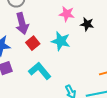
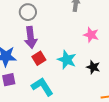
pink star: (67, 14) -> (91, 35), moved
black star: (87, 24) -> (93, 67), moved

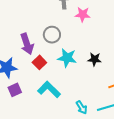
gray circle: (28, 12) -> (52, 35), moved
pink star: (91, 35) -> (83, 14), moved

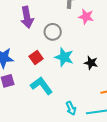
purple arrow: (27, 44) -> (27, 17), moved

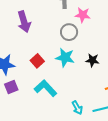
gray circle: (53, 32) -> (69, 32), moved

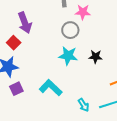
red square: (37, 61) -> (14, 43), moved

